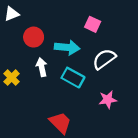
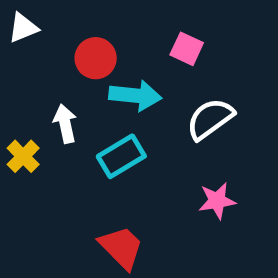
red circle: (34, 37) -> (96, 58), moved
white arrow: (42, 67) -> (65, 124), moved
cyan rectangle: (73, 78) -> (121, 156), moved, turned -60

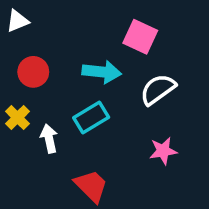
pink square: (187, 49) -> (140, 37), size x1.4
red circle: (96, 58) -> (33, 72), moved
white arrow: (65, 124) -> (49, 139), moved

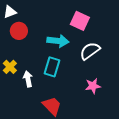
red circle: (33, 72) -> (19, 31), moved
cyan rectangle: (91, 118) -> (52, 67), turned -42

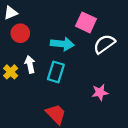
white semicircle: (90, 51) -> (104, 44), moved
white arrow: (28, 79) -> (30, 64), moved

